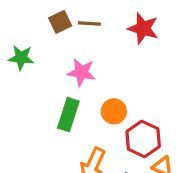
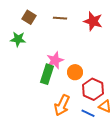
brown square: (60, 22) -> (29, 17), moved, turned -32
pink star: (81, 72) -> (55, 60), moved, turned -30

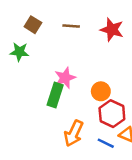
orange circle: (75, 72) -> (101, 91), moved

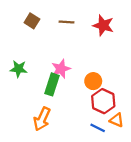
green star: (19, 52) -> (19, 69), moved
orange arrow: (74, 133) -> (42, 119), moved

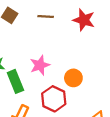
green rectangle: (52, 84) -> (15, 81), moved, turned -40
red hexagon: (103, 101) -> (54, 99), moved

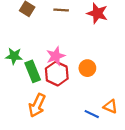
red hexagon: (54, 99) -> (57, 74), moved

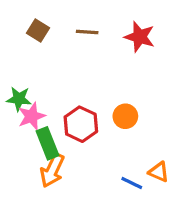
pink star: (56, 56) -> (32, 116), moved
green rectangle: (33, 71) -> (47, 143), moved

